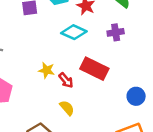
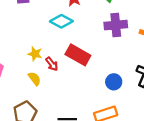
purple cross: (116, 32) -> (116, 25), moved, size x1.5
yellow semicircle: (67, 108) -> (35, 79), moved

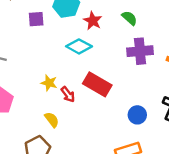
yellow semicircle: (35, 79) -> (52, 120), moved

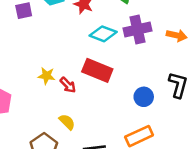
cyan diamond: (79, 46) -> (103, 34), moved
yellow semicircle: (52, 120) -> (67, 122), moved

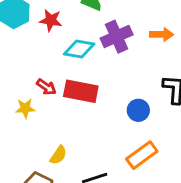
red arrow: (68, 85) -> (46, 87), moved
yellow semicircle: (67, 122) -> (58, 155), turned 90

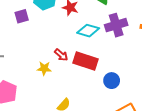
blue circle: (138, 110) -> (112, 81), moved

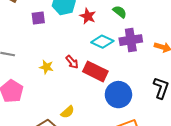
yellow star: (44, 68) -> (46, 67), moved
blue circle: (112, 81) -> (118, 95), size x1.6

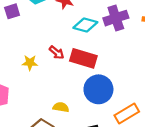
blue circle: (118, 95) -> (98, 89), moved
yellow semicircle: (68, 112) -> (61, 107), turned -120

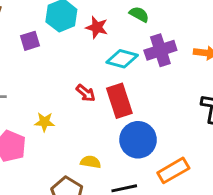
red rectangle: (83, 58) -> (119, 101), turned 55
yellow star: (30, 63) -> (45, 122), moved

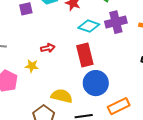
red arrow: (86, 93) -> (48, 48), moved, turned -56
yellow semicircle: (91, 162) -> (62, 96), size x1.5

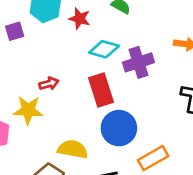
purple cross: (116, 22) -> (138, 62), moved
yellow star: (32, 66) -> (28, 110), size x1.5

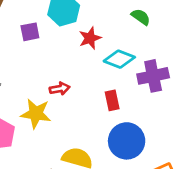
red star: (80, 19) -> (90, 38), moved, turned 30
red rectangle: (101, 90) -> (112, 100), size x0.6

